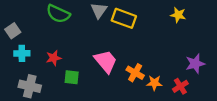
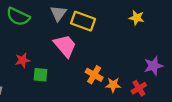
red star: (54, 58) -> (23, 60), moved
pink trapezoid: (106, 61) -> (65, 46), moved
green square: (72, 77) -> (40, 75), moved

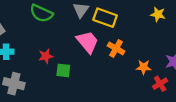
orange cross: (94, 75) -> (116, 48), moved
orange star: (113, 85) -> (144, 67), moved

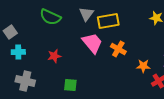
yellow rectangle: (105, 18) -> (108, 21), turned -30
green square: (63, 70) -> (70, 85), moved

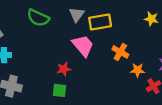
orange cross: (118, 49) -> (120, 52), moved
red star: (54, 56) -> (64, 69), moved

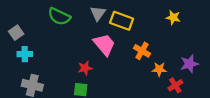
yellow rectangle: (100, 22) -> (122, 21), turned 30

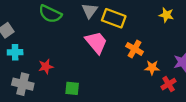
red star: (85, 68) -> (46, 66), moved

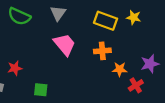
yellow rectangle: (114, 18) -> (106, 21), moved
orange cross: (135, 49) -> (102, 51), turned -35

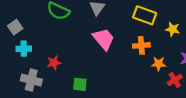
yellow star: (134, 17) -> (173, 29), moved

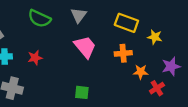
red star: (54, 63) -> (35, 58), moved
green square: (80, 84) -> (82, 92), moved

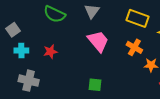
orange cross: (123, 53) -> (134, 47), turned 35

